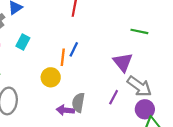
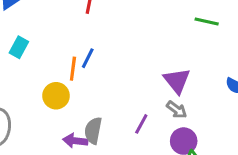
green line: (139, 31) -> (207, 22), moved
purple triangle: (123, 62) -> (177, 81), moved
gray arrow: (139, 86) -> (177, 110), size x0.6

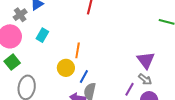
blue line: (88, 58) -> (84, 77), moved
purple line: (141, 124) -> (129, 89), moved

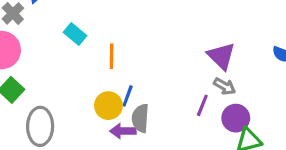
cyan rectangle: (42, 35) -> (75, 34), moved, turned -72
yellow circle: (66, 68) -> (108, 106), moved

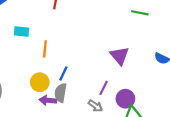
cyan rectangle: (75, 34) -> (21, 31), turned -40
gray arrow: (225, 86) -> (95, 106), moved
blue line: (128, 96) -> (63, 73), moved

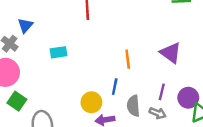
orange line: (45, 49) -> (128, 59), moved
gray semicircle: (61, 93) -> (133, 106), moved

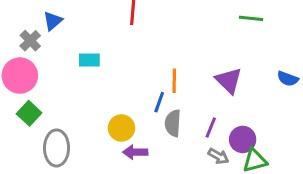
blue line: (115, 87) -> (159, 102), moved
gray semicircle: (133, 106) -> (173, 123), moved
gray arrow: (158, 113) -> (218, 156), moved

